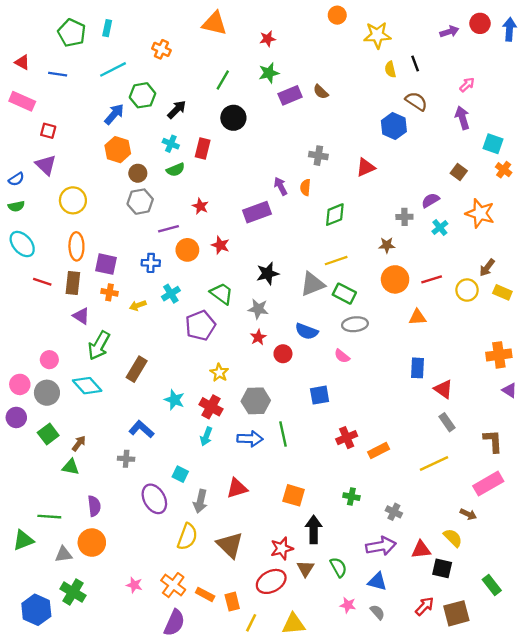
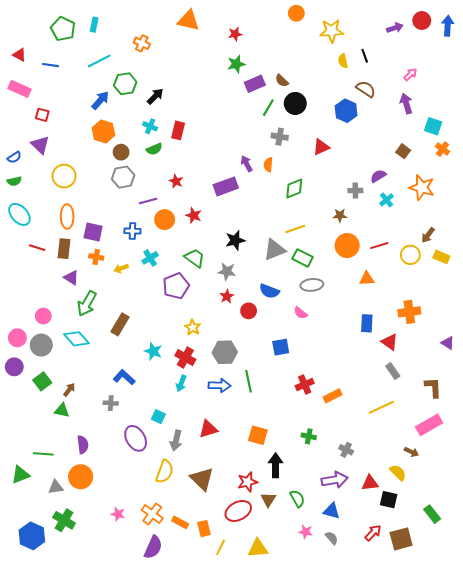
green line: (223, 80) -> (268, 108), moved
black circle: (233, 118) -> (295, 103), moved
orange cross: (499, 355) -> (409, 312), moved

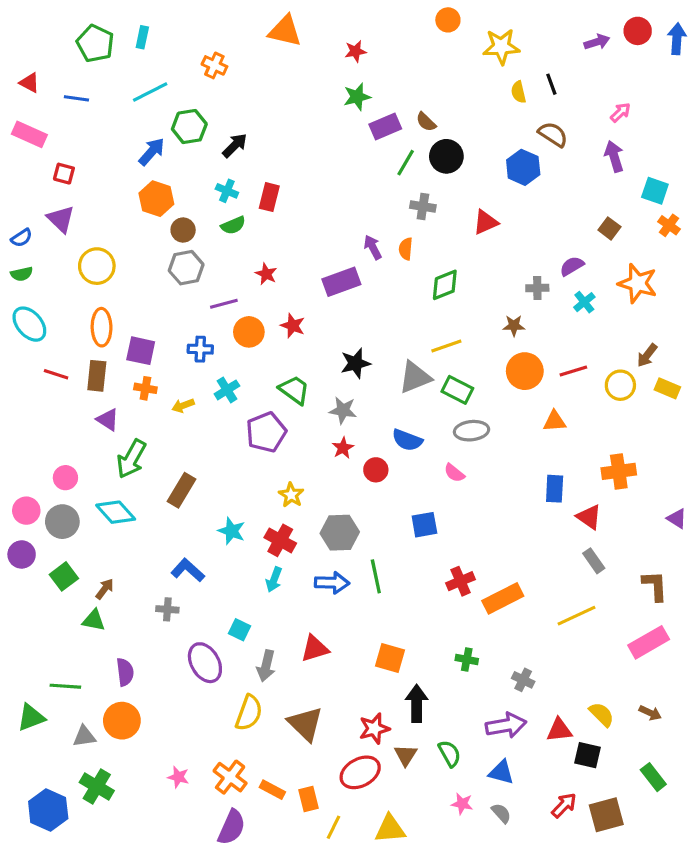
orange rectangle: (333, 396) -> (503, 598), size x1.4
brown arrow: (411, 452) -> (650, 713), moved

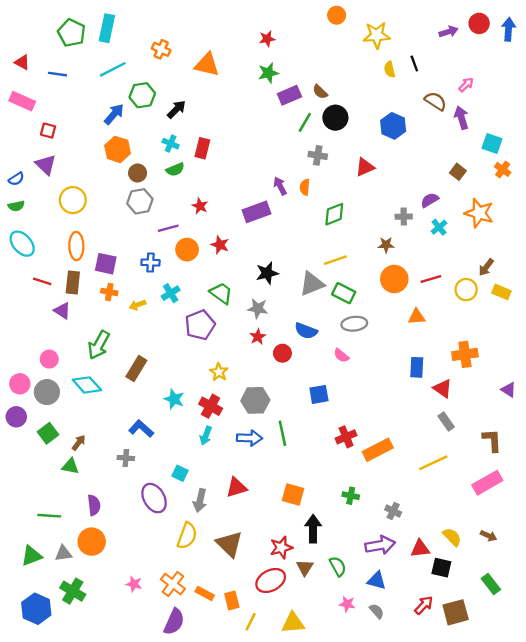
orange triangle: (285, 31) -> (207, 65), moved
cyan rectangle: (142, 37) -> (107, 28), size x1.6
brown semicircle: (553, 134) -> (436, 101), moved
purple triangle: (108, 420) -> (62, 311), moved
green triangle: (31, 718) -> (32, 556), moved

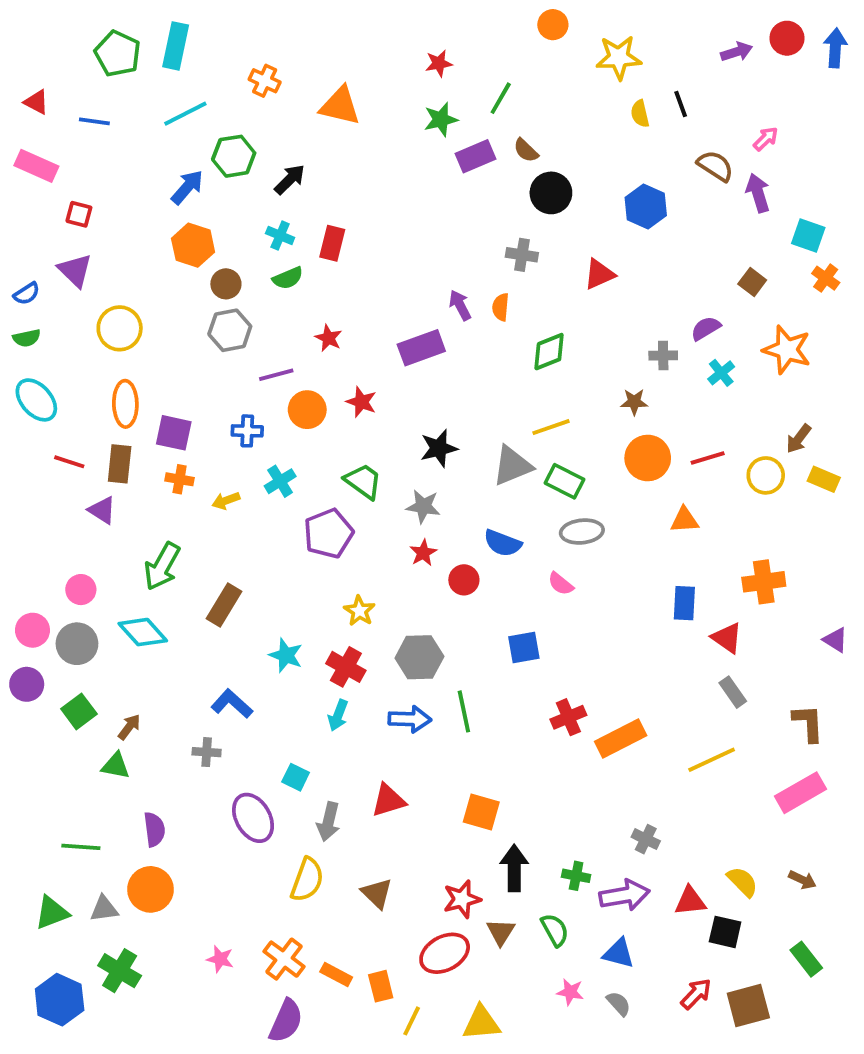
green line: (305, 122) -> (501, 98), moved
green cross: (351, 496) -> (576, 876), moved
brown triangle: (229, 544) -> (377, 893), size x0.7

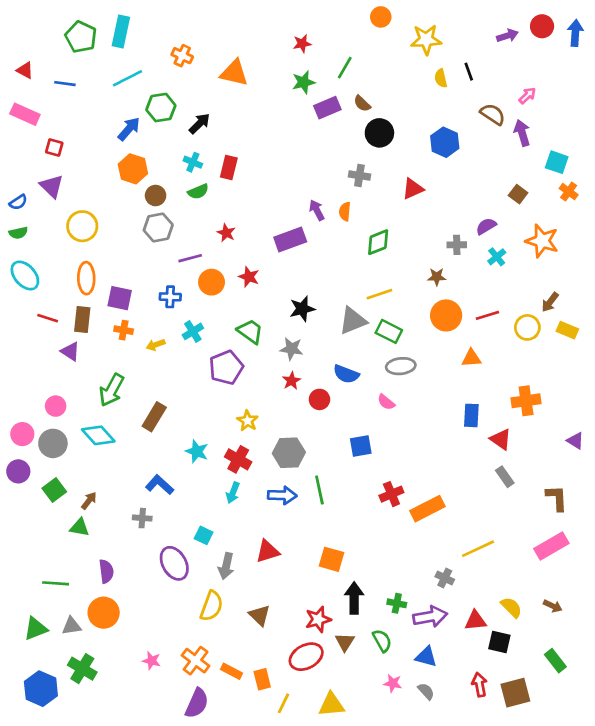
yellow line: (712, 760) -> (478, 549), moved
red arrow: (696, 994) -> (479, 685), turned -55

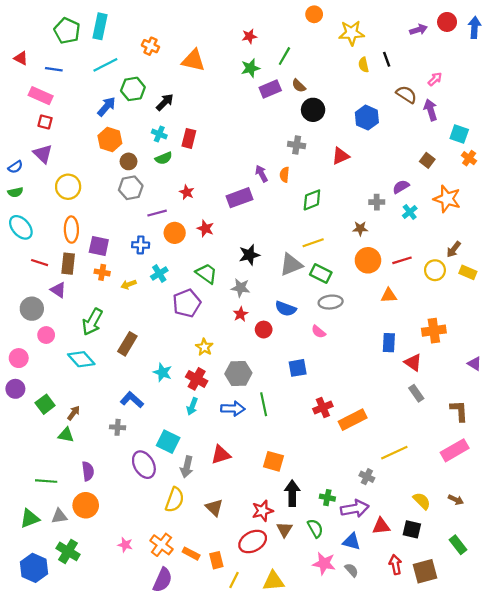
pink rectangle: (25, 114) -> (41, 96), moved
gray circle: (53, 443) -> (32, 309), moved
cyan square: (204, 535) -> (168, 442), size x1.5
red triangle: (475, 621) -> (381, 526), moved
pink star: (393, 683) -> (324, 563), size x1.5

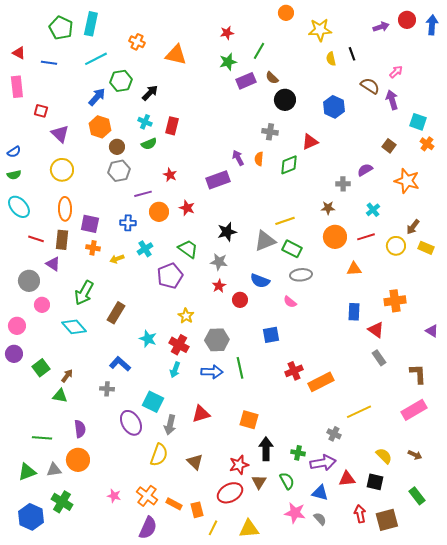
pink rectangle: (41, 96) -> (17, 87), moved, turned 60
purple triangle: (43, 154) -> (60, 134), moved
green diamond: (312, 200) -> (289, 165), moved
cyan cross: (410, 212) -> (373, 210), moved

